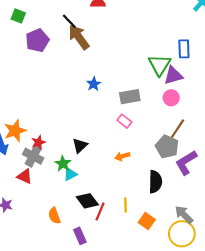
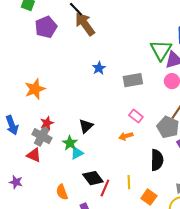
pink rectangle: (124, 121) -> (136, 116), moved
orange star: (15, 131) -> (35, 89), moved

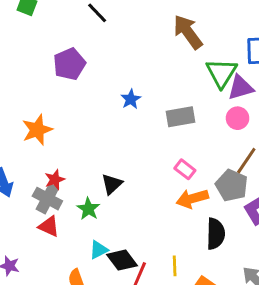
brown arrow: (85, 24) -> (188, 32), moved
purple pentagon: (46, 27) -> (69, 64), moved
orange arrow: (126, 136) -> (192, 199), moved, size x1.5
cyan triangle: (77, 153) -> (99, 250), moved
red triangle: (34, 155) -> (49, 226), moved

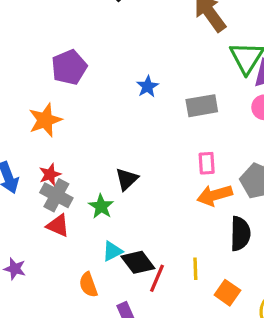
purple pentagon: (69, 64) -> (69, 67), moved
pink rectangle: (185, 169) -> (207, 163), turned 48
red star: (55, 180) -> (50, 174), moved

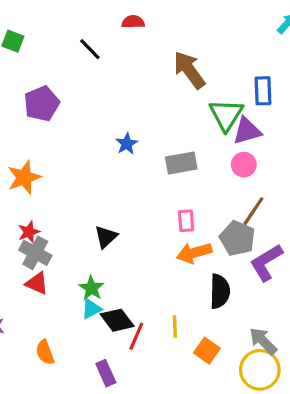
purple pentagon: (69, 67) -> (42, 104), moved
green star: (101, 206) -> (91, 288), moved
orange semicircle: (88, 285) -> (45, 352), moved

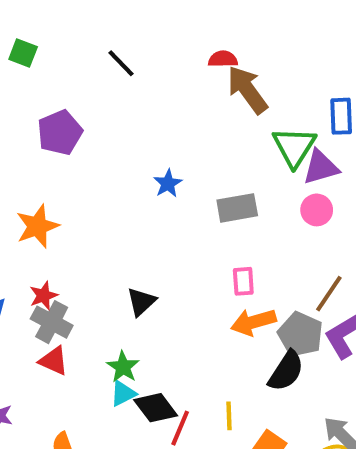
red semicircle: (133, 22) -> (223, 59), moved
brown line: (253, 211) -> (329, 294), moved
gray pentagon: (237, 238) -> (300, 334), moved
black semicircle: (220, 291) -> (286, 371), turned 32

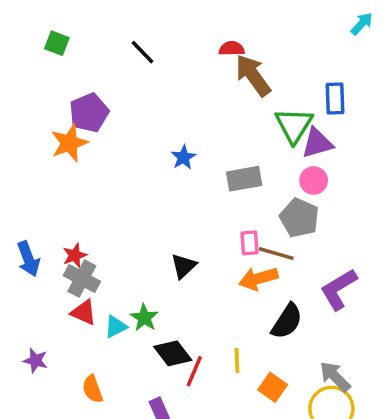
orange star: (37, 226) -> (69, 143), moved
brown line: (329, 294) -> (276, 254), moved, turned 72
black triangle: (141, 302) -> (183, 266), moved
gray pentagon: (300, 334) -> (299, 218), moved
cyan triangle: (123, 393) -> (116, 327), moved

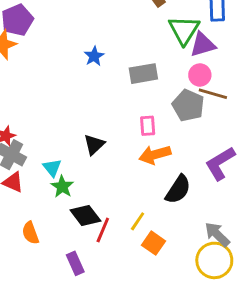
brown line: (276, 254) -> (213, 94), moved
cyan triangle: (116, 327) -> (52, 168), moved, turned -42
yellow line: (237, 361) -> (138, 221), turned 36
orange square: (273, 387) -> (153, 243), moved
orange semicircle: (93, 389) -> (30, 233), moved

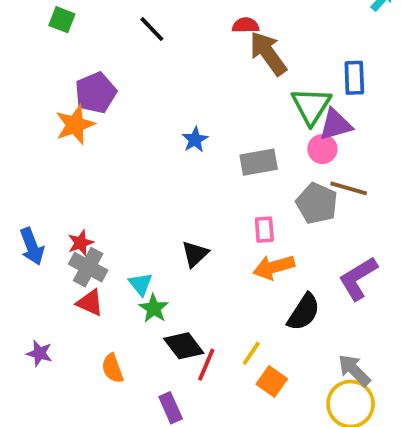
pink circle: (200, 75) -> (322, 149), moved

